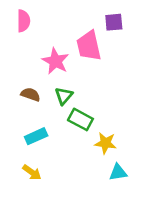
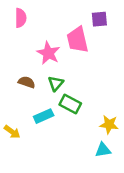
cyan rectangle: (36, 136) -> (44, 116), moved
yellow star: (105, 143) -> (109, 125), moved
yellow arrow: (32, 172) -> (12, 132), moved

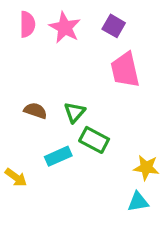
purple square: (99, 19) -> (114, 26), moved, turned 35
pink trapezoid: (78, 40) -> (125, 70), moved
pink star: (48, 53) -> (65, 28), moved

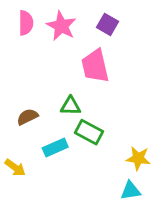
pink trapezoid: (125, 70) -> (95, 66), moved
brown semicircle: (35, 111) -> (27, 117), moved, turned -45
green triangle: (75, 112) -> (71, 106), turned 50

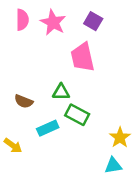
brown semicircle: (27, 117) -> (24, 101), turned -132
yellow star: (138, 158) -> (120, 137), turned 30

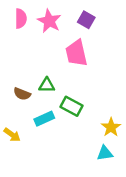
green triangle: (61, 92) -> (47, 85), moved

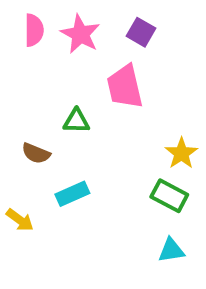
green triangle: (47, 85) -> (76, 121), moved
green rectangle: (71, 106) -> (169, 196), moved
yellow star: (111, 127) -> (181, 153), moved

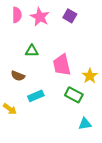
pink trapezoid: (125, 87) -> (62, 65), moved
green triangle: (76, 121) -> (32, 51), moved
green rectangle: (169, 196) -> (74, 95), moved

